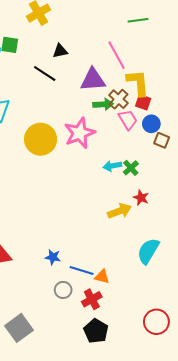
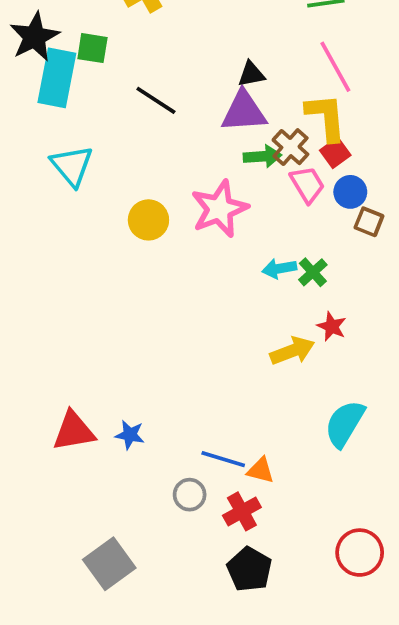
black triangle: (60, 51) -> (251, 74), moved
pink line: (116, 55) -> (335, 67), moved
red square: (143, 102) -> (335, 153), turned 35
yellow circle: (41, 139) -> (148, 220), size x0.7
blue star: (53, 257) -> (130, 435), moved

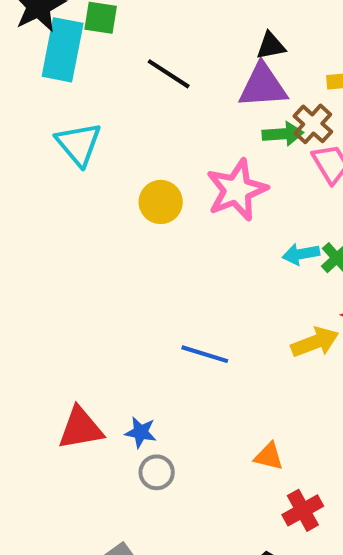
blue line: (223, 459) -> (205, 354), moved
orange triangle: (261, 470) -> (269, 456), moved
gray circle: (190, 495) -> (157, 472), moved
red cross: (242, 511) -> (303, 510), moved

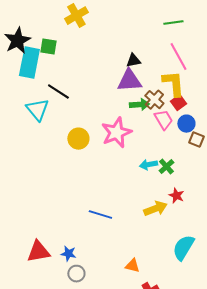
black line: (169, 74) -> (58, 92), moved

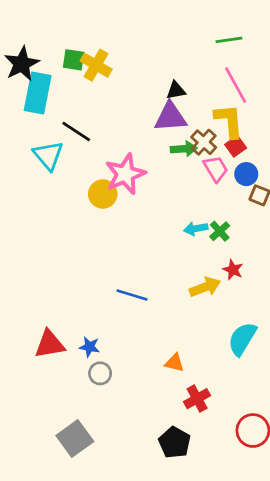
yellow cross: (76, 16) -> (96, 65), moved, turned -30
green square: (48, 47) -> (74, 60), moved
pink star: (116, 133) -> (125, 174), moved

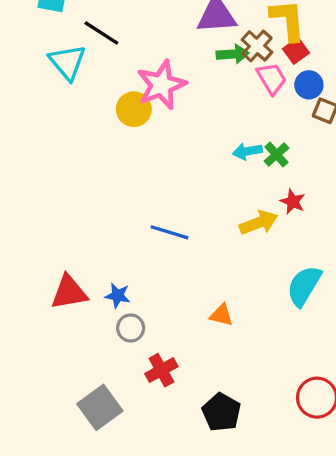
red cross: (197, 399) -> (161, 370), moved

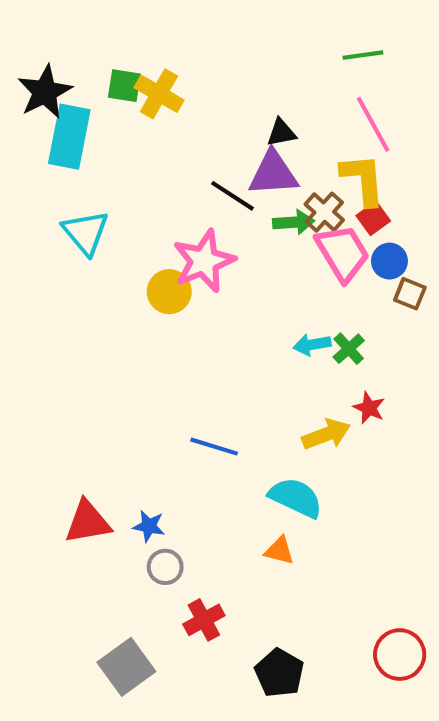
black line: (101, 33) -> (232, 196), moved
pink trapezoid: (272, 78) -> (343, 253), size x1.4
cyan semicircle: (304, 286) -> (296, 498), moved, turned 84

